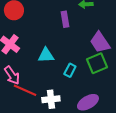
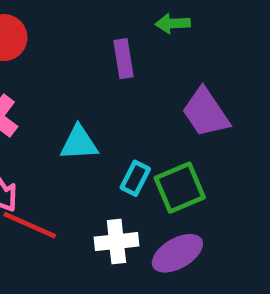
green square: (97, 63) -> (180, 188), moved
white cross: (51, 99) -> (116, 242), moved

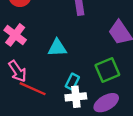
cyan rectangle: (135, 178) -> (72, 82), moved

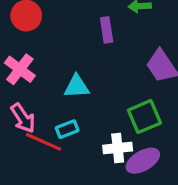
cyan rectangle: (72, 82) -> (67, 129), moved, turned 42
white cross: (76, 97) -> (118, 148), moved

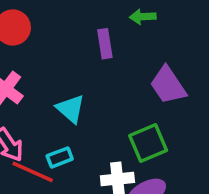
cyan triangle: (77, 87) -> (71, 109), turned 44

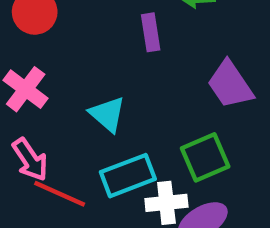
cyan rectangle: (60, 157) -> (128, 176), moved, size x1.6

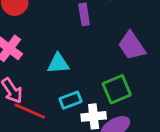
cyan triangle: (107, 114) -> (58, 63), turned -45
cyan rectangle: (128, 176) -> (70, 100), size x0.7

